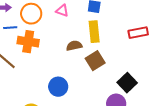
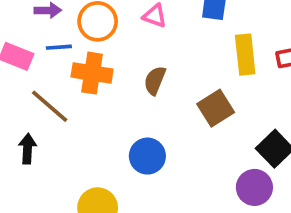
yellow rectangle: (94, 32) -> (245, 55), moved
brown semicircle: (74, 46) -> (155, 80), moved, turned -56

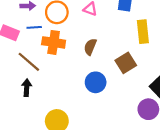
black arrow: (27, 149) -> (27, 88), moved
blue circle: (147, 156) -> (96, 82), moved

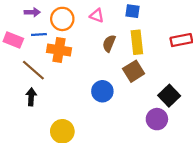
yellow rectangle: (143, 32) -> (137, 42), moved
brown semicircle: (90, 47) -> (109, 43), moved

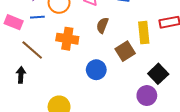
yellow rectangle: (137, 42) -> (144, 33), moved
orange cross: (59, 50) -> (67, 39), moved
black arrow: (31, 97) -> (21, 75), moved

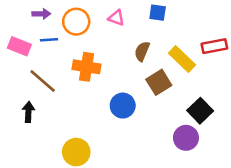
brown semicircle: (102, 25) -> (142, 51), moved
yellow rectangle: (144, 33) -> (182, 59), turned -40

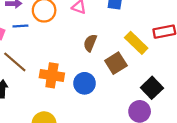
brown semicircle: (142, 51) -> (90, 43), moved
orange cross: (87, 67) -> (52, 75), moved

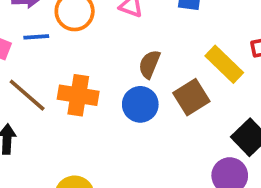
orange cross: (52, 75) -> (78, 95), moved
blue circle: (84, 83) -> (140, 104), moved

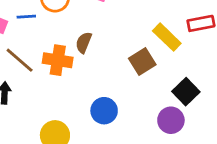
brown semicircle: (149, 64) -> (84, 42), moved
blue circle: (140, 104) -> (104, 111), moved

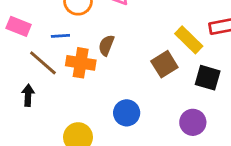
blue line: (26, 17) -> (60, 36), moved
black square: (186, 92) -> (208, 78), moved, turned -30

